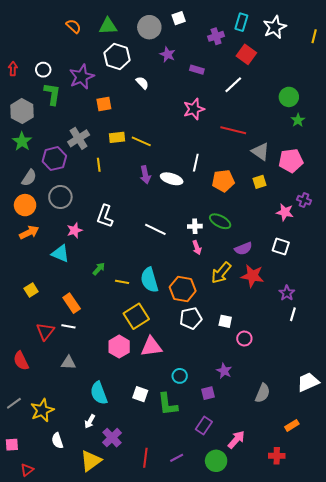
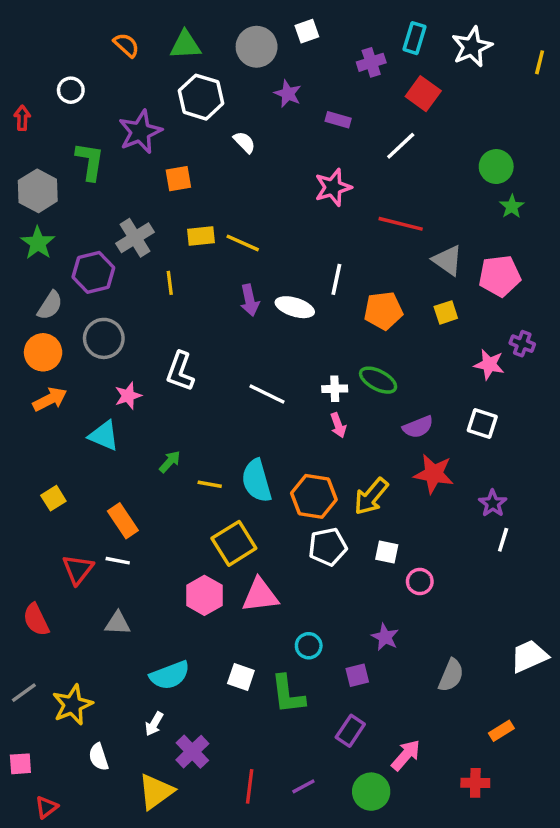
white circle: (43, 70) -> (71, 90), moved
yellow arrow: (221, 273) -> (371, 496), moved
cyan semicircle: (99, 393) -> (170, 675), turned -90

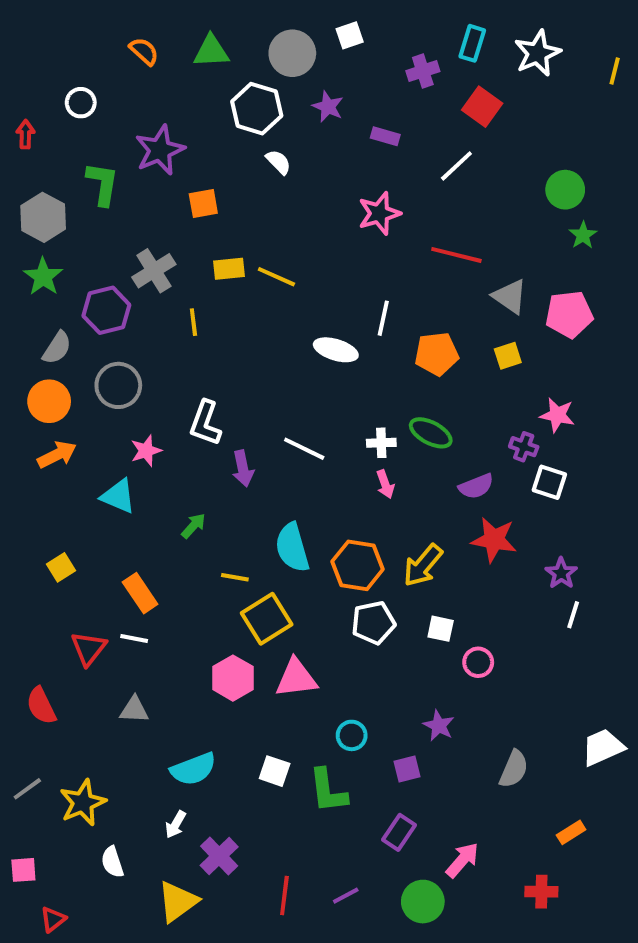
white hexagon: (201, 97) -> (257, 109), moved
purple arrow: (250, 300) -> (243, 468), moved
purple cross: (522, 344) -> (524, 447), moved
yellow line: (210, 484) -> (235, 577), moved

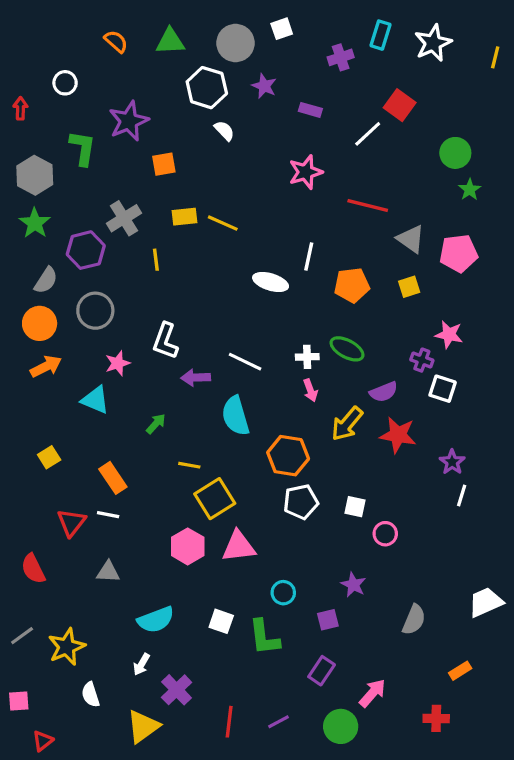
red square: (482, 107) -> (400, 105), moved
purple arrow: (243, 468) -> (196, 378), turned 100
cyan semicircle: (292, 548) -> (235, 416), moved
yellow arrow: (423, 565) -> (347, 424), moved

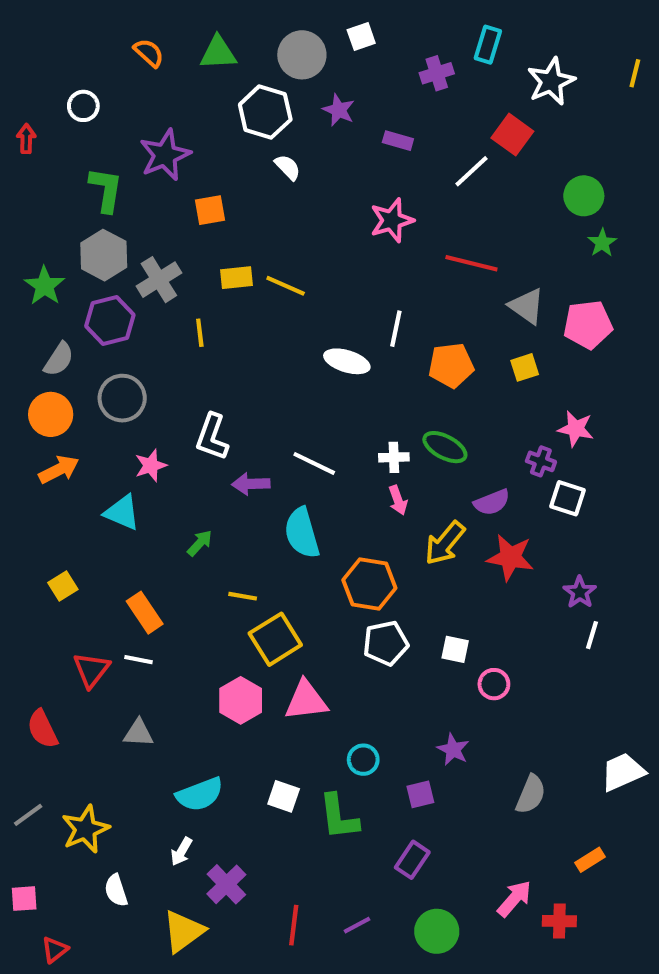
white star: (433, 43) -> (551, 81), moved
gray hexagon: (35, 175) -> (104, 255), moved
pink arrow: (372, 693) -> (514, 899), moved

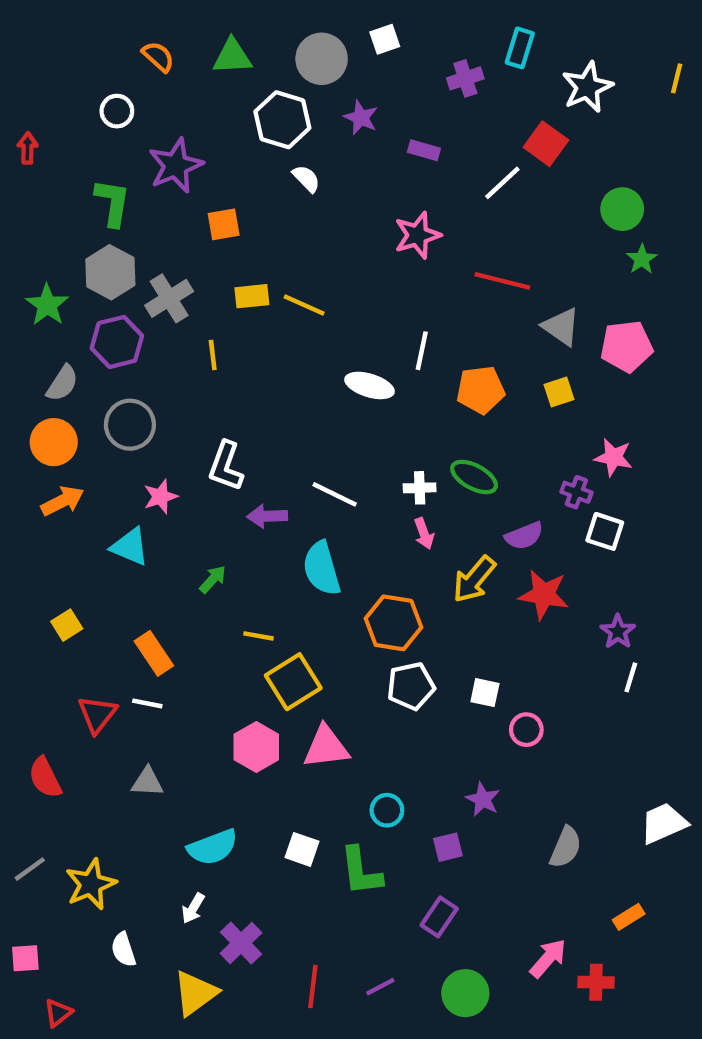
white circle: (83, 106) -> (117, 111), moved

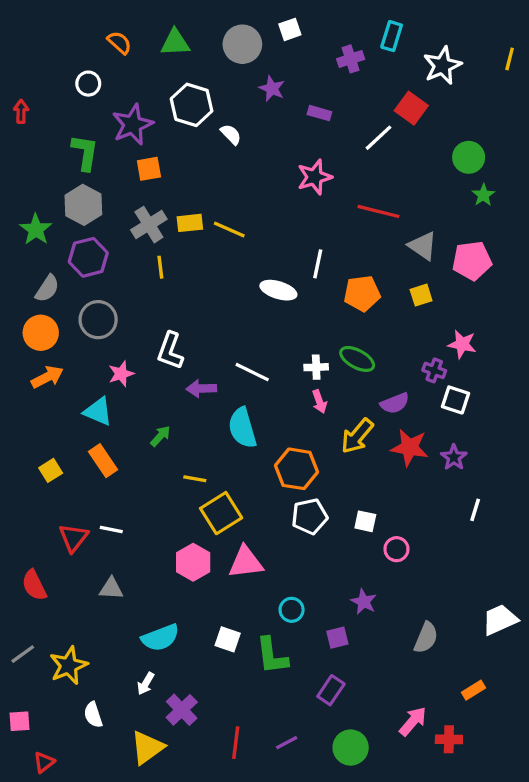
white hexagon: (282, 120) -> (192, 105), moved
orange square: (224, 224) -> (149, 169), moved
gray cross: (169, 298) -> (149, 225), moved
purple star: (618, 632) -> (454, 457), moved
orange rectangle: (154, 653) -> (103, 461), moved

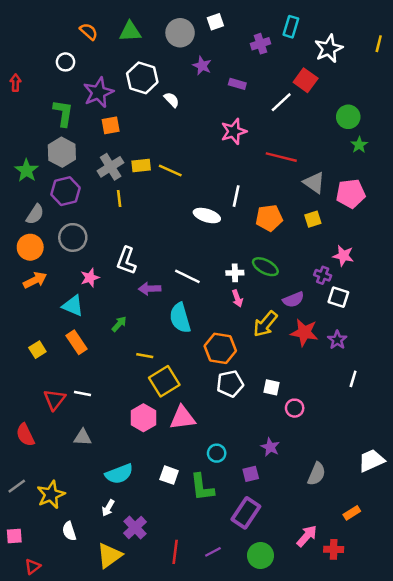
purple rectangle: (331, 690) -> (246, 513), size x1.4

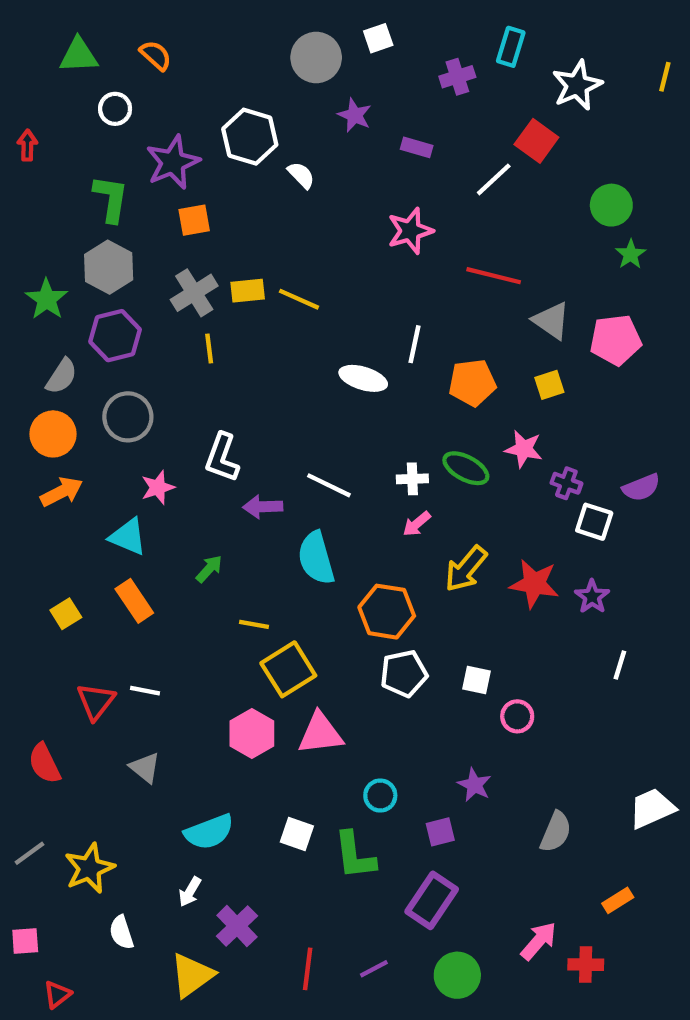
green triangle: (130, 32) -> (79, 55), moved
pink star: (343, 256) -> (524, 449), moved
pink arrow: (237, 298) -> (417, 524), turned 70
purple semicircle: (293, 300) -> (641, 487), moved
gray triangle: (83, 437) -> (145, 768), turned 36

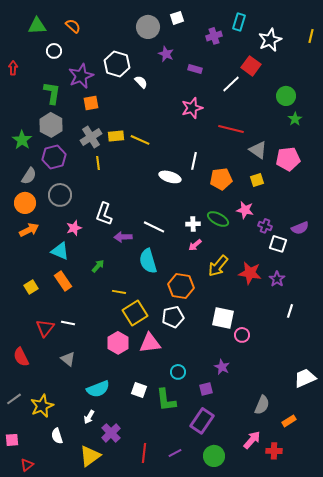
white pentagon: (404, 674) -> (173, 317), moved
white square: (477, 680) -> (223, 318), size x1.6
gray semicircle: (556, 832) -> (262, 405), moved

